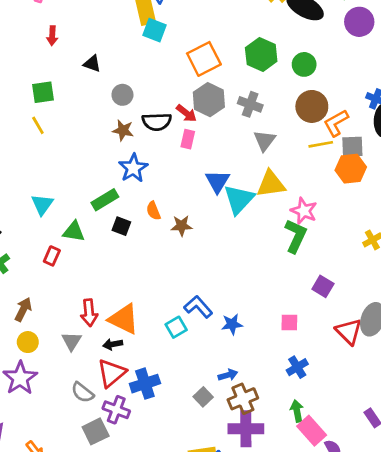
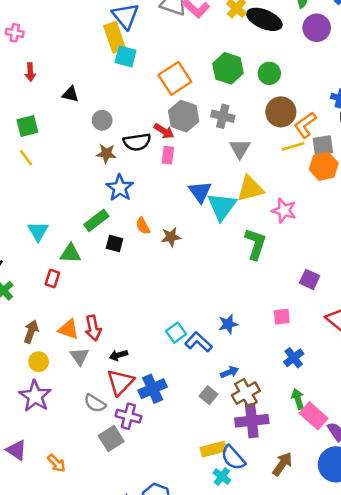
green L-shape: (296, 236) -> (255, 244), moved
blue L-shape: (198, 307) -> (198, 342), moved
orange triangle: (124, 319) -> (69, 329), moved, size x0.7

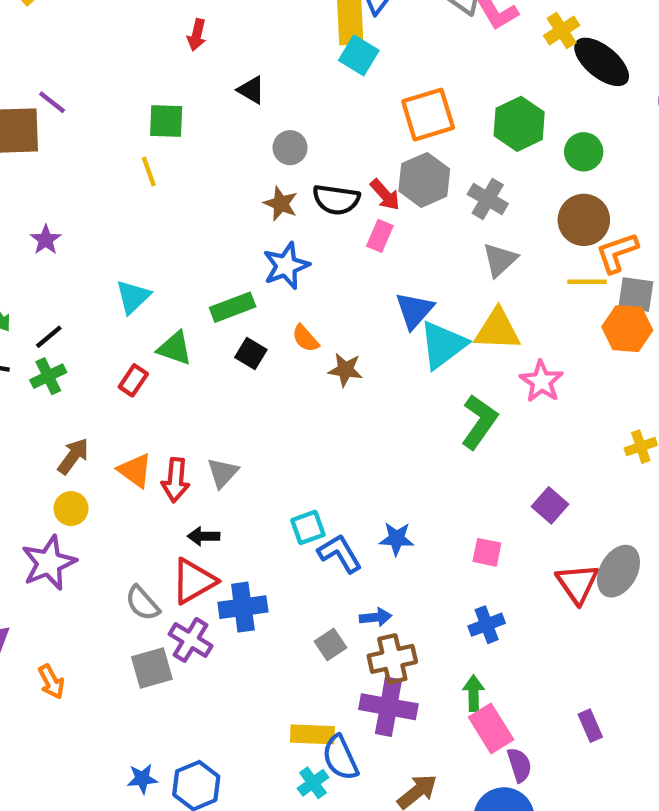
orange semicircle: (143, 226) -> (305, 338), turned -30
gray triangle: (79, 356) -> (223, 473), moved

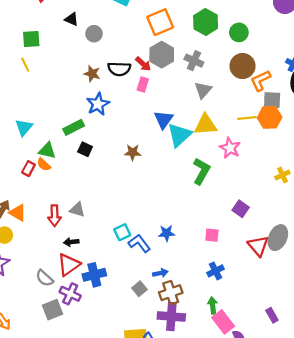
gray circle: (290, 148) -> (94, 34), moved
yellow line: (587, 282) -> (247, 118), moved
orange semicircle: (305, 338) -> (44, 165), moved
orange triangle: (135, 471) -> (18, 213), moved
gray triangle: (223, 473) -> (77, 210), turned -49

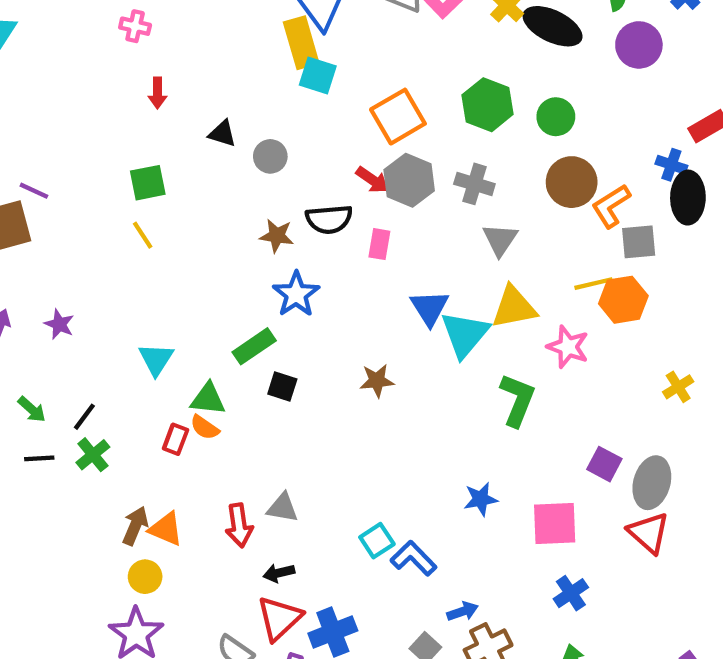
red arrow: (143, 64) -> (372, 180), moved
orange hexagon: (270, 117) -> (623, 300), moved
blue star: (167, 233) -> (481, 499), moved
pink square: (212, 235) -> (555, 524), size x1.6
gray ellipse: (278, 238) -> (652, 483), moved

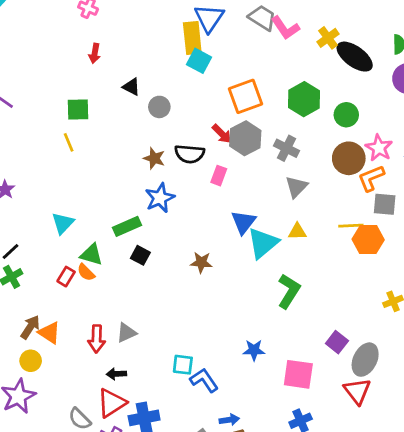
yellow triangle: (514, 307) -> (297, 232), size x0.6
pink star: (568, 347) -> (379, 148), moved
gray triangle: (283, 508) -> (126, 333), turned -45
cyan square: (377, 541) -> (183, 365), turned 30

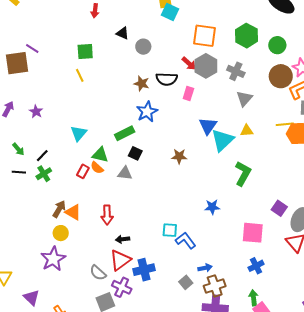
orange square: (245, 96) -> (205, 36), turned 30
gray triangle: (126, 333) -> (125, 173), moved, turned 35
blue star: (254, 350) -> (212, 207), moved

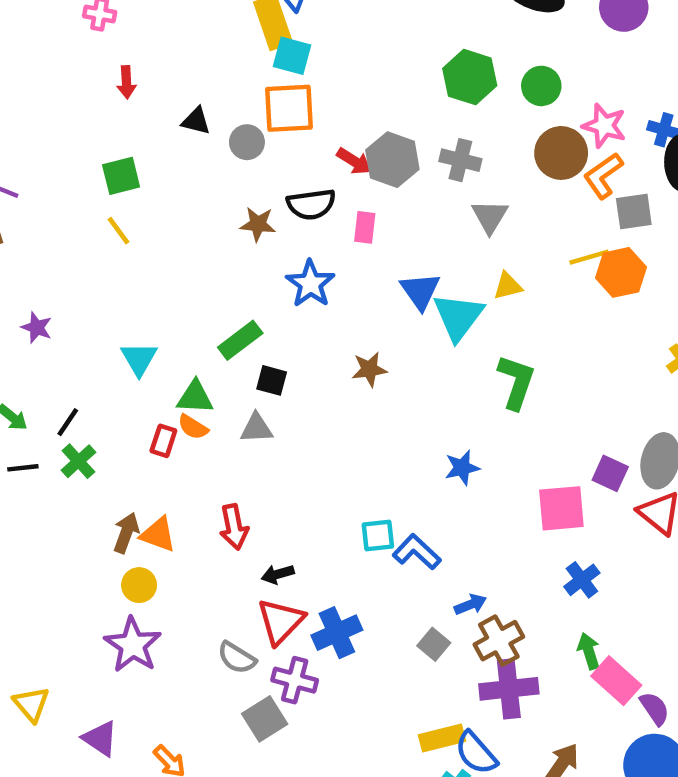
orange square: (205, 36) -> (289, 108), moved
blue star: (147, 112) -> (310, 284), moved
purple square: (279, 208) -> (610, 473), moved

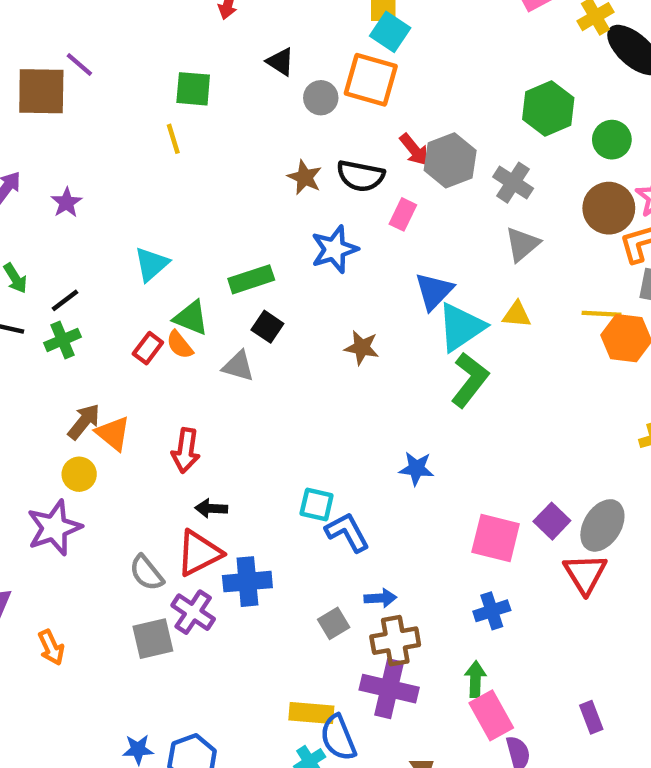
green L-shape: (516, 382) -> (470, 380), moved

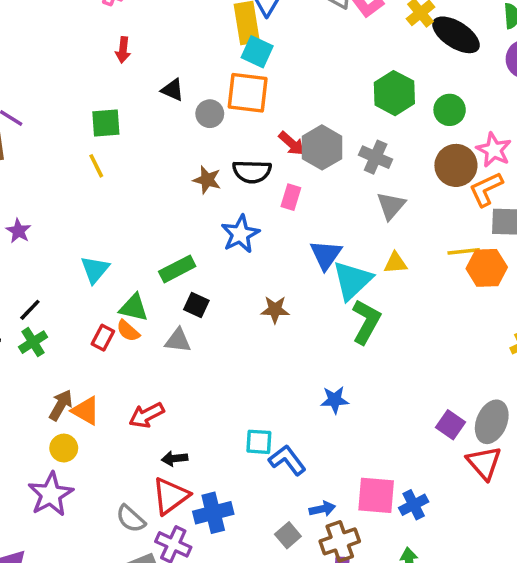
red arrow: (186, 451) -> (147, 415), turned 64
pink square: (496, 538) -> (376, 495), moved

